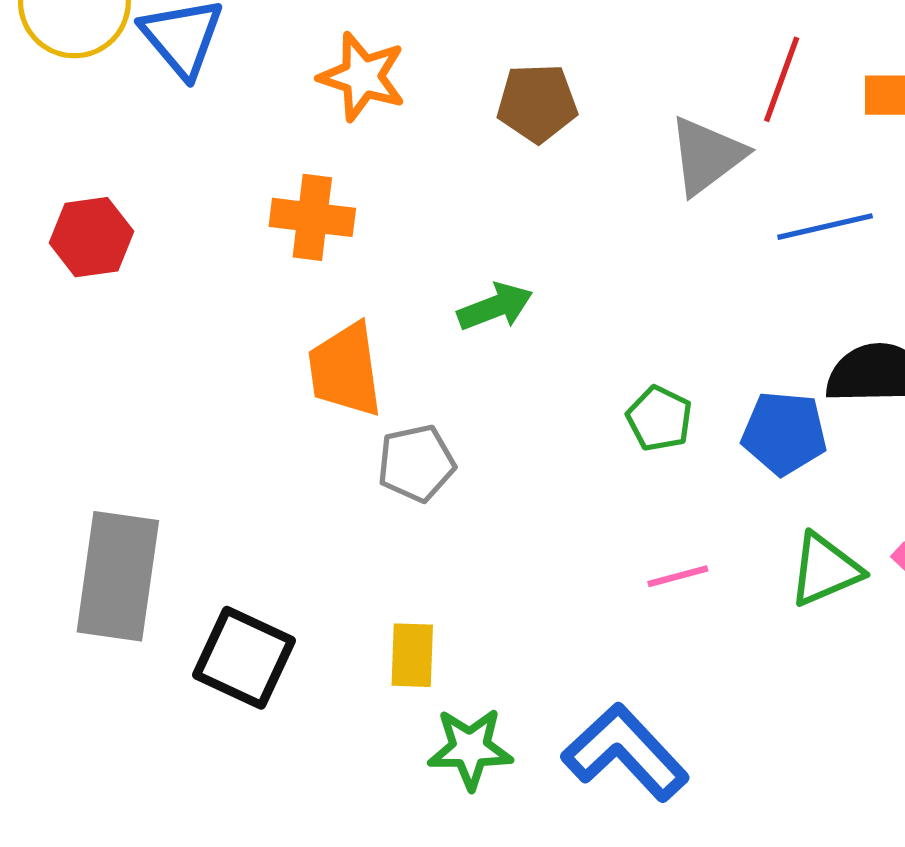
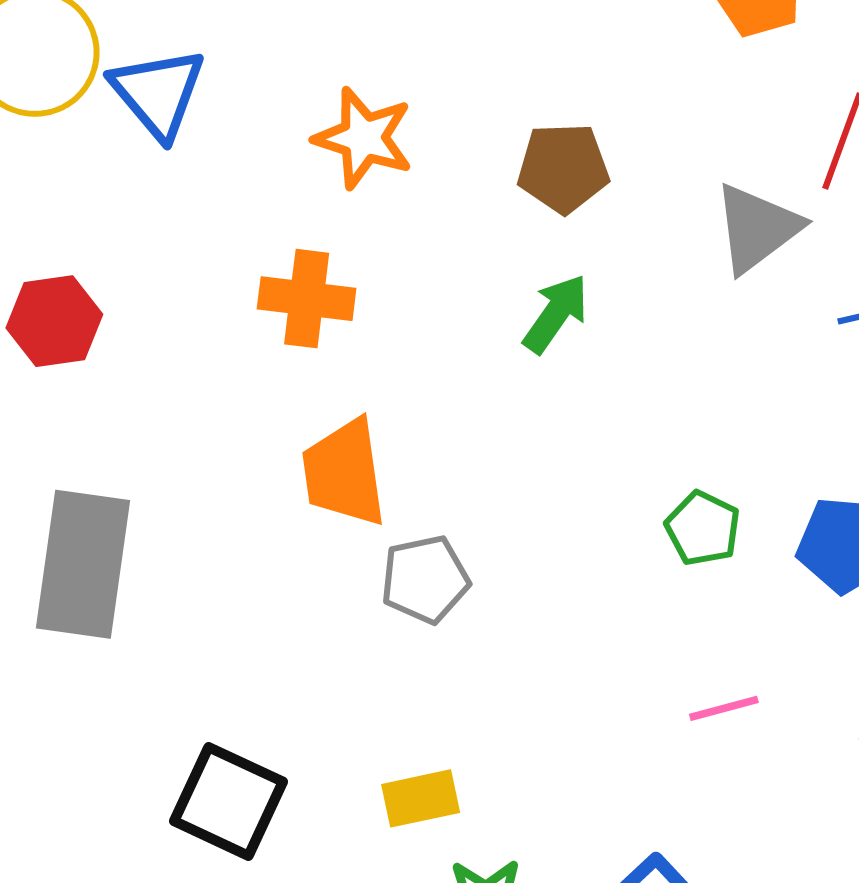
green arrow: (495, 307) -> (556, 314), moved, turned -34
gray rectangle: (118, 576) -> (83, 564), moved
yellow rectangle: (412, 655) -> (421, 798), turned 76

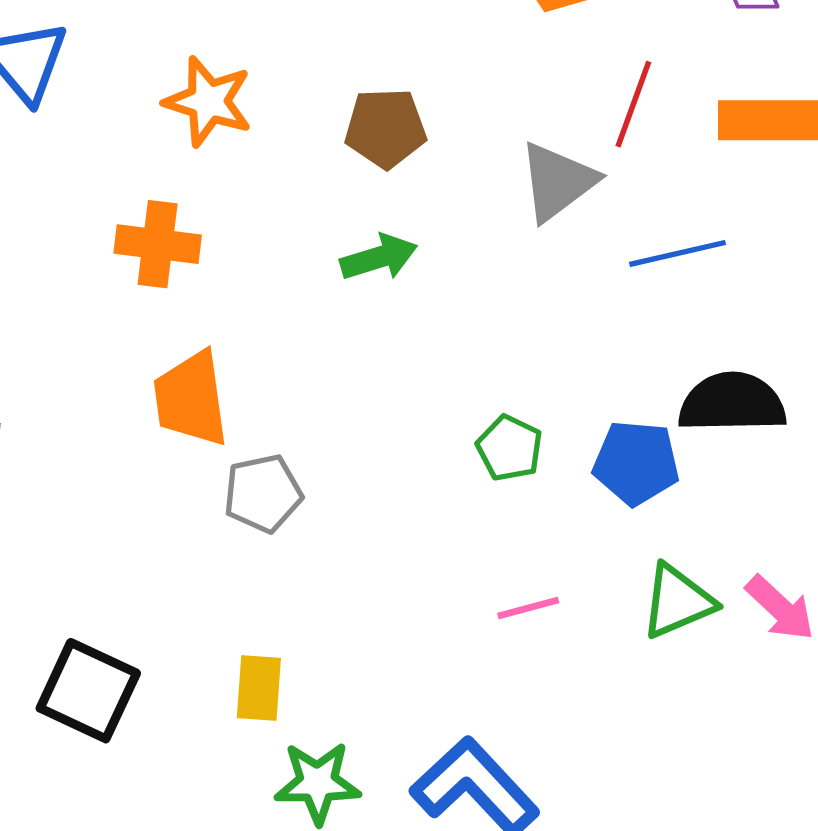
green arrow: (556, 314) -> (379, 257), turned 38
yellow rectangle: (421, 798) -> (259, 688), turned -74

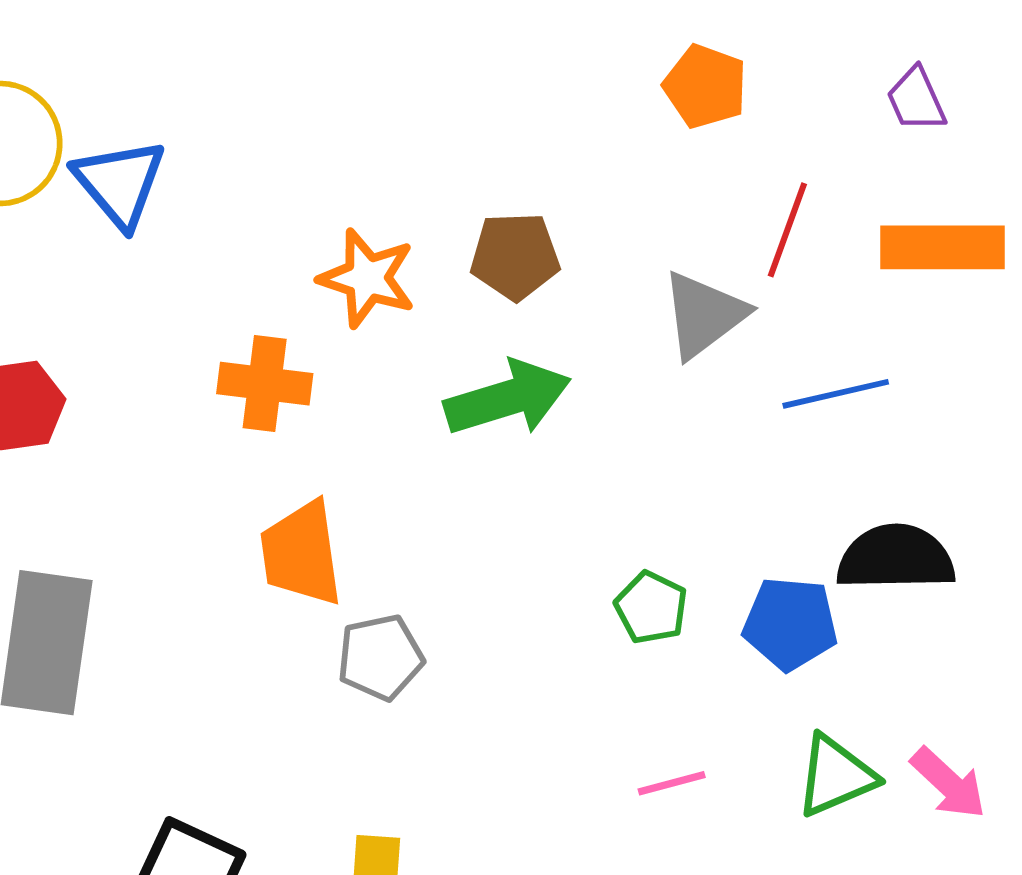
orange star: (208, 101) -> (367, 278), moved
green arrow: (379, 257) -> (508, 398), size x1.5

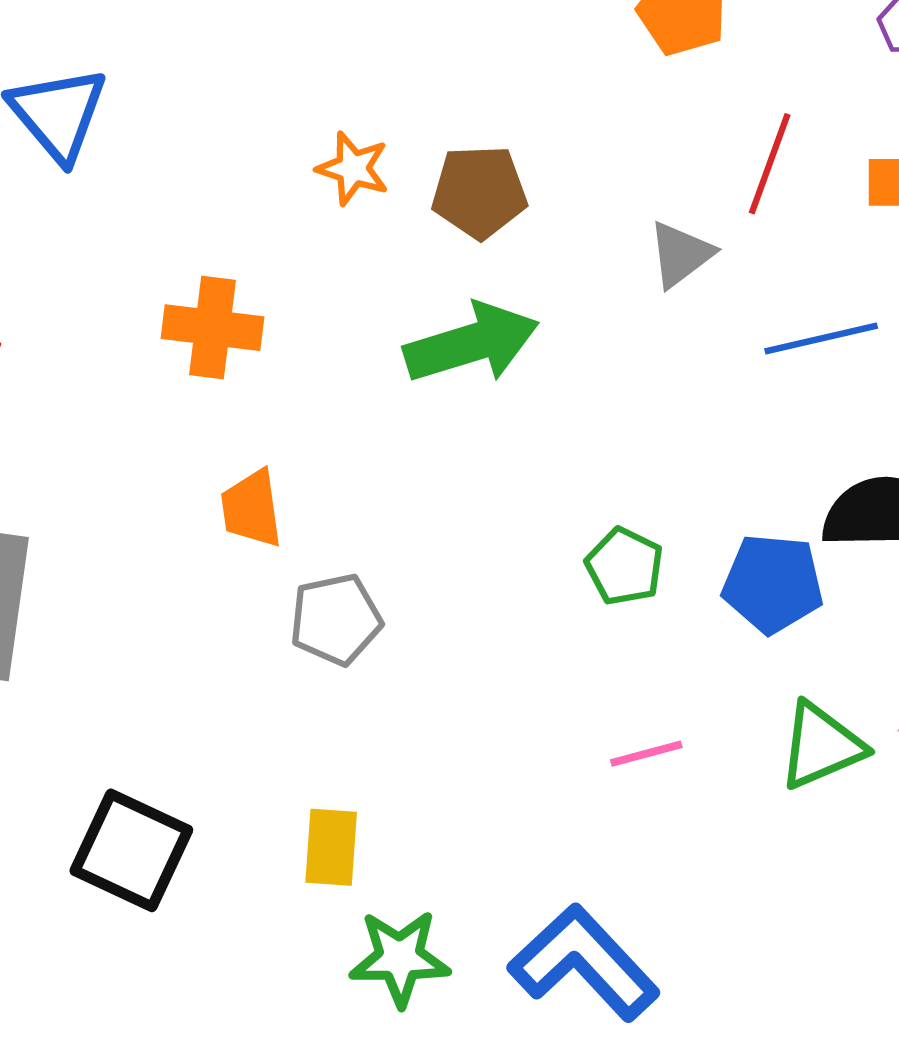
orange star: (367, 278) -> (353, 168), moved, size x0.7
gray triangle: (704, 315) -> (681, 254), size x0.7
orange trapezoid: (301, 553) -> (252, 509), size x0.7

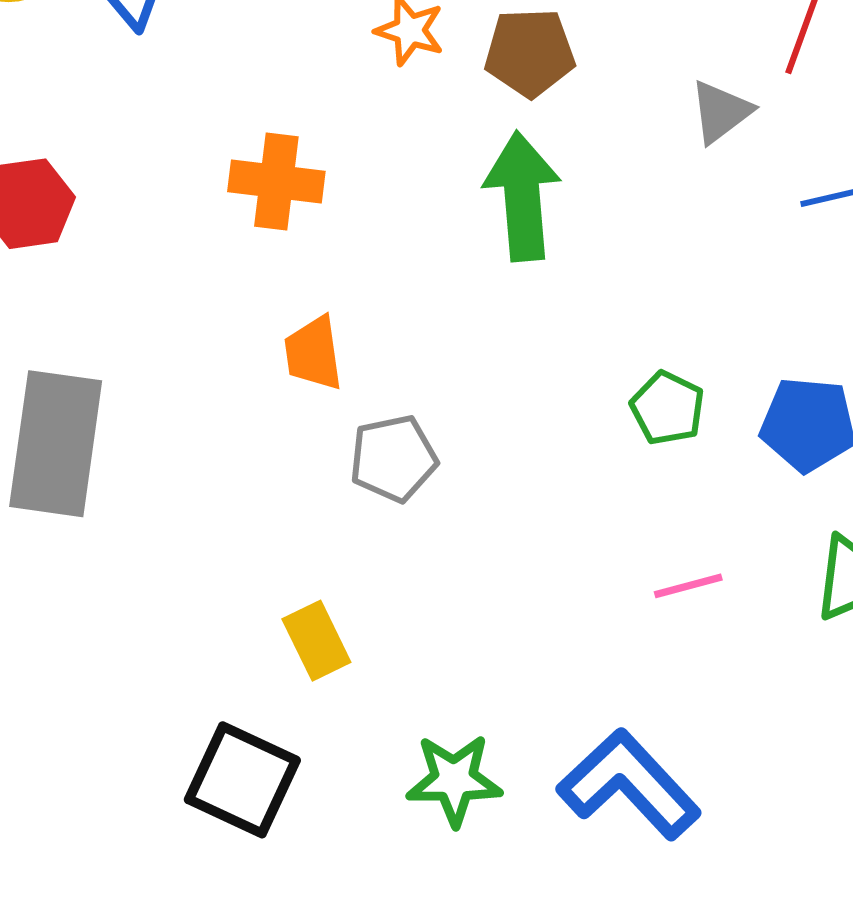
green arrow: (472, 343) -> (522, 196), turned -78
yellow rectangle: (331, 847) -> (316, 641), moved, turned -30
black square: (131, 850) -> (242, 780), moved

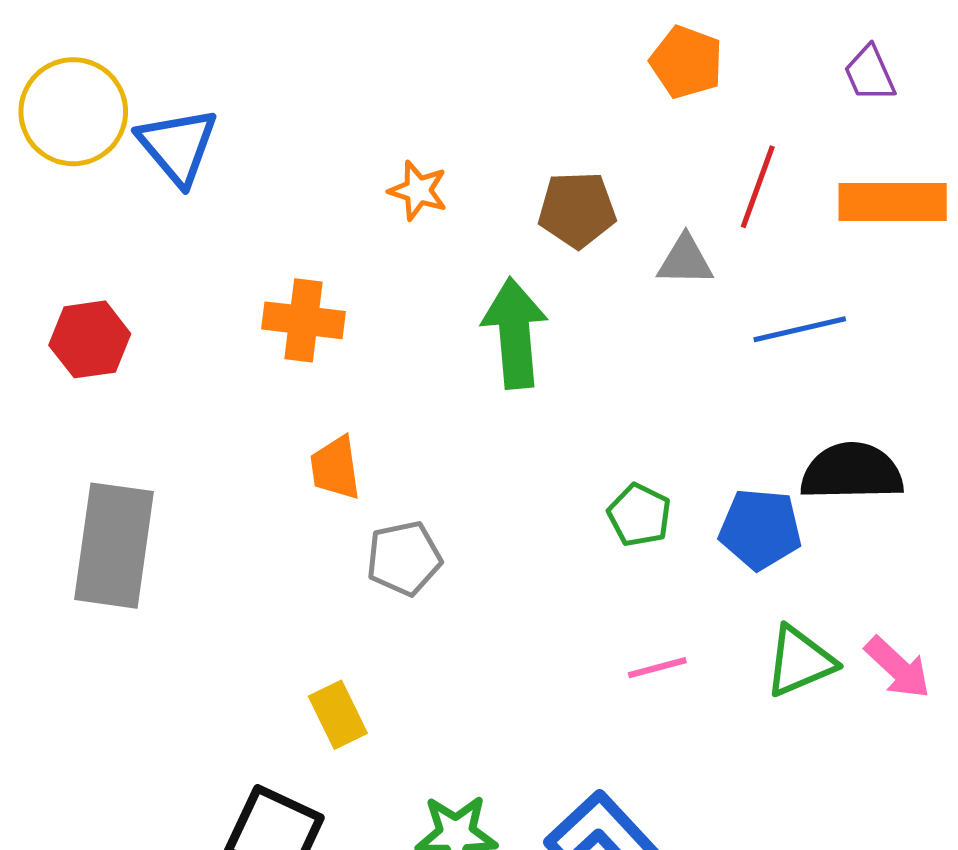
brown pentagon: (530, 53) -> (577, 210), moved
gray triangle: (721, 112) -> (685, 261), turned 38

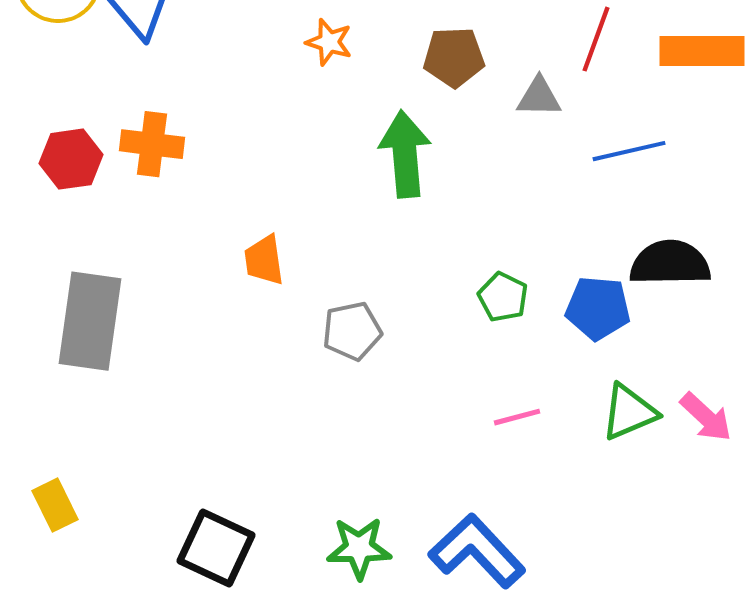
orange cross: (304, 320) -> (152, 144), moved
gray pentagon: (404, 558) -> (352, 331), moved
yellow rectangle: (338, 715) -> (55, 505), moved

